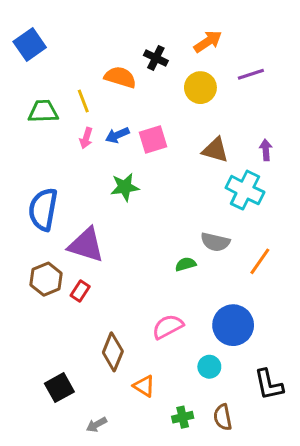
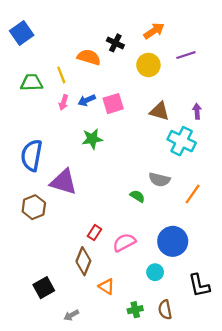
green semicircle: (186, 264) -> (137, 196), turned 48
red rectangle: (80, 291) -> (94, 233), moved

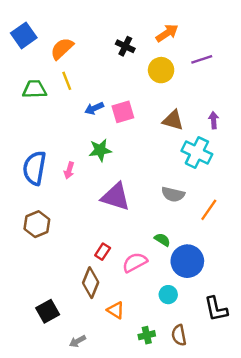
orange semicircle: (89, 57) -> (62, 49), moved, turned -60
pink arrow: (64, 102) -> (69, 170), moved
purple triangle: (64, 182) -> (116, 197), moved
green semicircle: (137, 196) -> (162, 240), moved

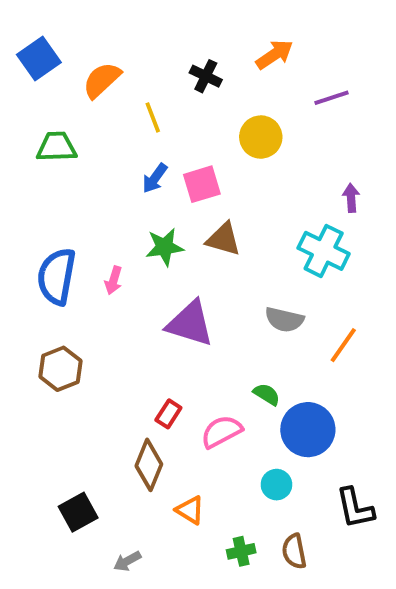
yellow circle: (161, 70) -> (261, 137), moved
yellow line: (67, 81) -> (153, 117), moved
blue arrow: (94, 108) -> (155, 178), turned -30
brown triangle: (173, 120) -> (223, 239), moved

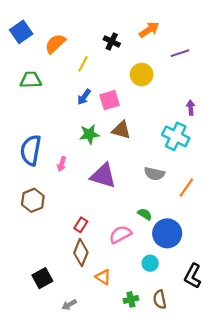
yellow line: (153, 117) -> (83, 64), turned 49
pink arrow: (114, 280) -> (62, 164), moved
red rectangle: (168, 414) -> (81, 225), moved
black L-shape: (355, 508) -> (193, 276), turned 40

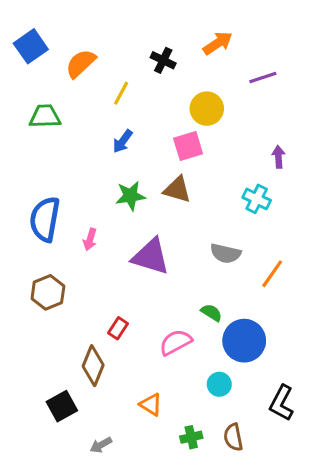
pink square: (110, 100) -> (188, 146), moved
cyan cross: (176, 136) -> (257, 199), size x0.7
brown diamond: (81, 253) -> (93, 366), moved

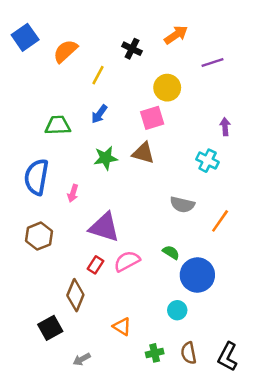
green trapezoid: (45, 116) -> (58, 125), moved
purple triangle: (151, 257) -> (104, 227), moved
pink semicircle: (176, 342) -> (127, 261), moved
black L-shape: (282, 403) -> (228, 357), moved

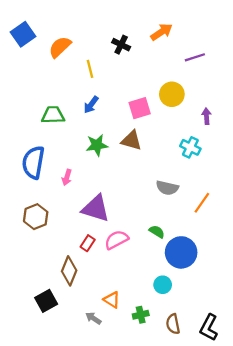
yellow line: (98, 75) -> (90, 69), turned -42
yellow circle: (167, 88) -> (172, 94), moved
green cross: (155, 353) -> (141, 315), moved
gray arrow: (82, 359) -> (93, 318), moved, turned 63

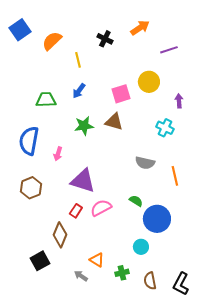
orange line: (202, 203) -> (175, 176), turned -48

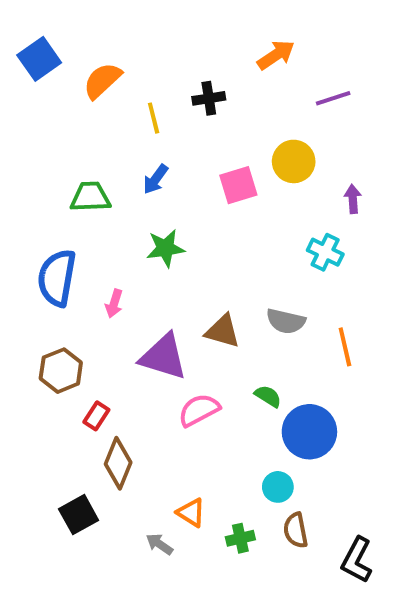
black cross: (105, 39) -> (209, 98), moved, turned -35
brown triangle: (114, 122) -> (223, 331), moved
red rectangle: (76, 211) -> (96, 416), moved
brown semicircle: (150, 281) -> (296, 530), moved

